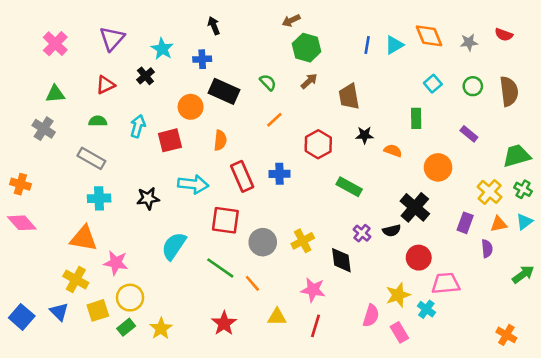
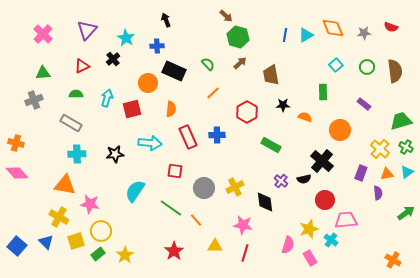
brown arrow: (291, 20) -> (226, 16), turned -112
gray cross: (44, 129) -> (34, 100), turned 36
red square: (225, 220) -> (175, 171), size x0.7

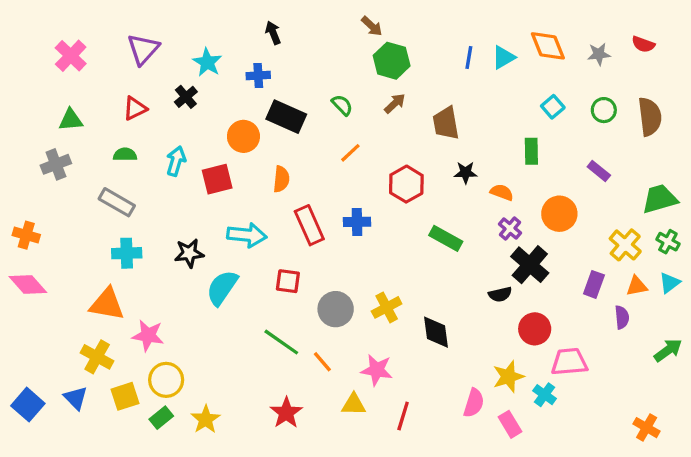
purple cross: (281, 181) -> (510, 228), moved
cyan semicircle: (135, 191) -> (222, 288), moved
pink star: (243, 225) -> (377, 370), moved

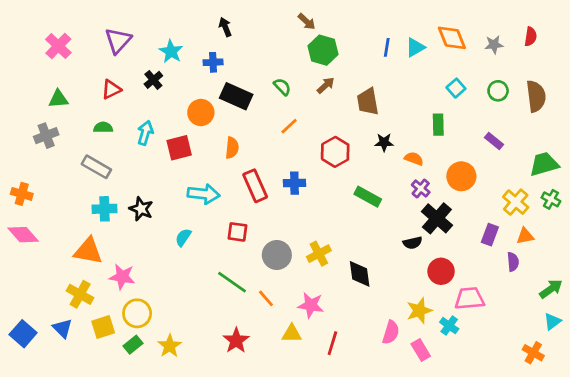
red semicircle: (643, 44) -> (531, 37), turned -102
black star: (189, 253) -> (141, 209), moved, turned 30
cyan triangle: (670, 283) -> (552, 321), moved
cyan semicircle: (222, 288) -> (183, 237), size x0.6

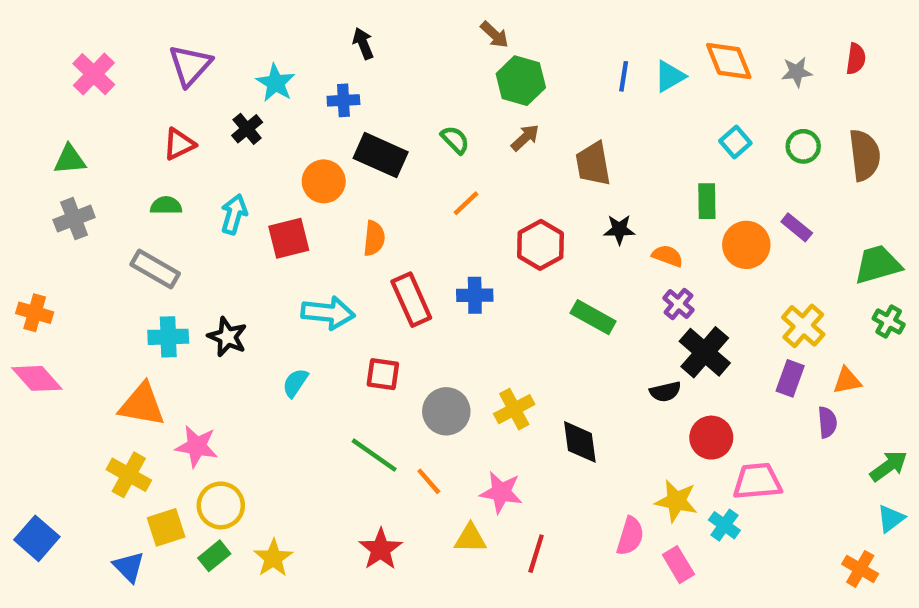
green triangle: (58, 99) -> (70, 159), moved
orange circle: (461, 176) -> (746, 245), moved
yellow cross: (516, 202) -> (803, 326), moved
yellow star: (419, 311) -> (676, 501), turned 30
blue triangle: (62, 328) -> (129, 567), moved

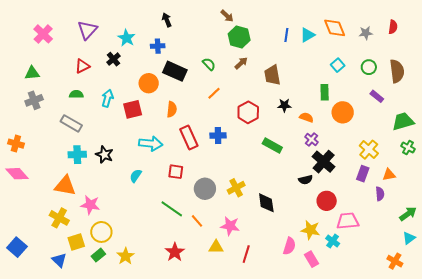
purple rectangle: (797, 227) -> (377, 96), moved

